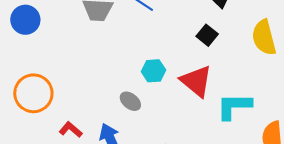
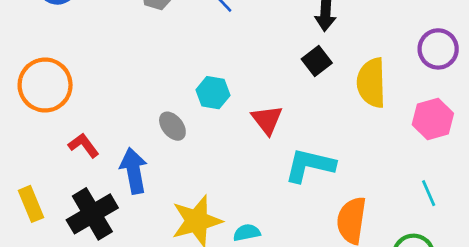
black square: (207, 35) -> (317, 61), moved
red triangle: (196, 81) -> (267, 120), size x0.7

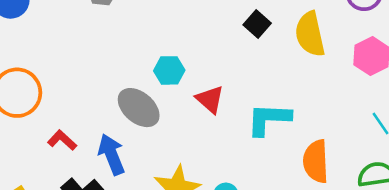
red triangle: (267, 120) -> (210, 99), moved
gray ellipse: (172, 126) -> (139, 108), size x1.6

